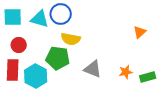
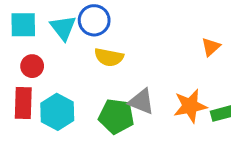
cyan triangle: (40, 19) -> (63, 28), turned 36
green pentagon: (58, 58) -> (116, 116), moved
orange star: (126, 72) -> (190, 106), size x1.6

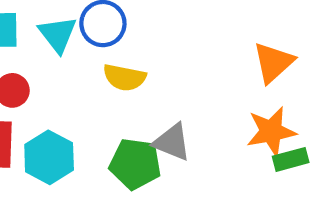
orange triangle: (211, 47) -> (273, 62), size x1.5
orange star: (190, 106) -> (271, 131), moved

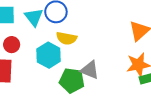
cyan hexagon: (49, 157) -> (49, 55), moved

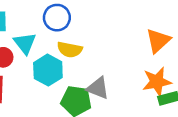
cyan triangle: (34, 17) -> (25, 43), moved

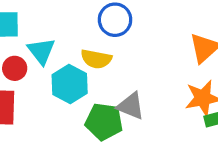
blue circle: (57, 18) -> (115, 20), moved

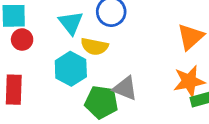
cyan triangle: (41, 51) -> (71, 23), moved
red circle: (15, 68) -> (22, 40), moved

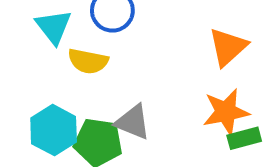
cyan hexagon: (71, 69) -> (54, 130), moved

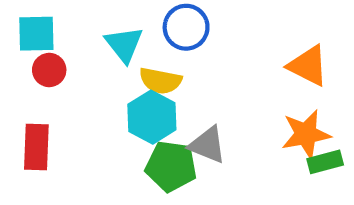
orange triangle: (228, 47) -> (308, 66), turned -51
cyan hexagon: (54, 130) -> (152, 117), moved

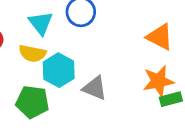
yellow semicircle: (160, 81) -> (32, 53), moved
green pentagon: (171, 166) -> (32, 102), moved

